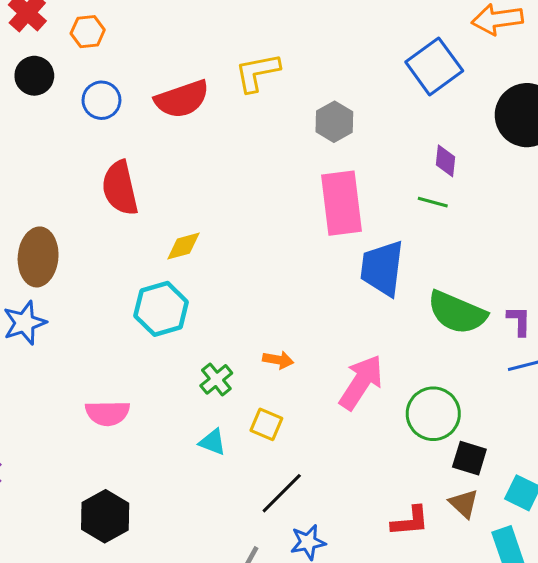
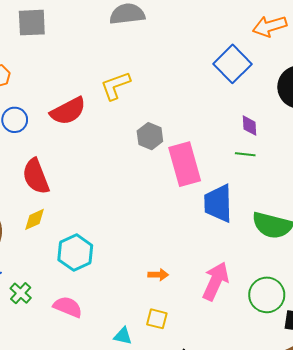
gray hexagon: (334, 122) -> (150, 136), moved
yellow diamond: (183, 246) -> (34, 219), moved
green cross: (216, 379) -> (21, 293), moved
pink semicircle: (108, 413) -> (68, 307), moved, turned -148

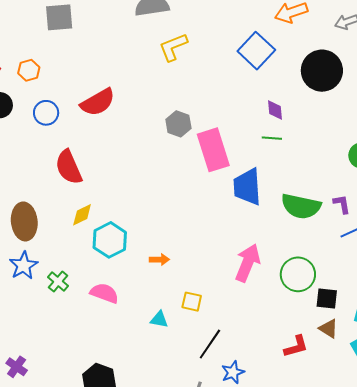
yellow L-shape: (115, 86) -> (173, 47), moved
yellow diamond: (34, 219) -> (82, 215), moved
orange arrow: (158, 275) -> (159, 259), moved

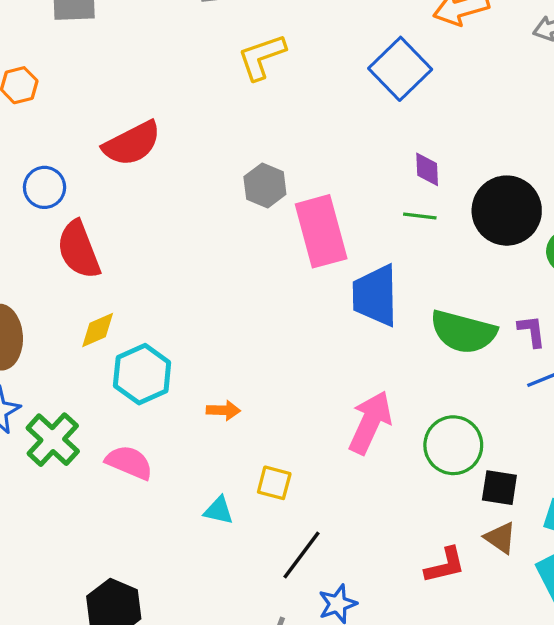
black circle: (322, 71) -> (507, 211), moved
blue circle: (46, 113) -> (45, 187), moved
green cross: (58, 282) -> (53, 440), size x1.5

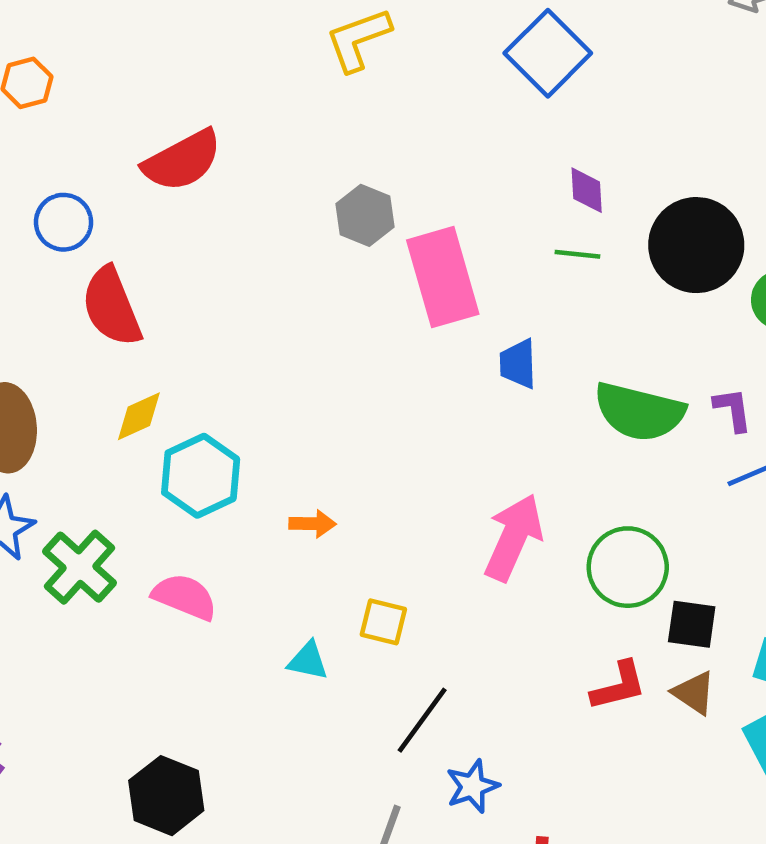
blue trapezoid: (375, 296) -> (518, 364), size x0.6
red L-shape: (445, 565) -> (619, 686), moved

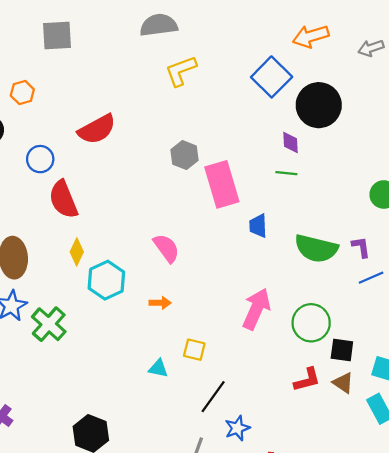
black circle: (696, 245) -> (319, 105), moved
yellow diamond: (139, 416) -> (77, 252), turned -40
pink semicircle: (185, 597) -> (166, 248), moved, turned 32

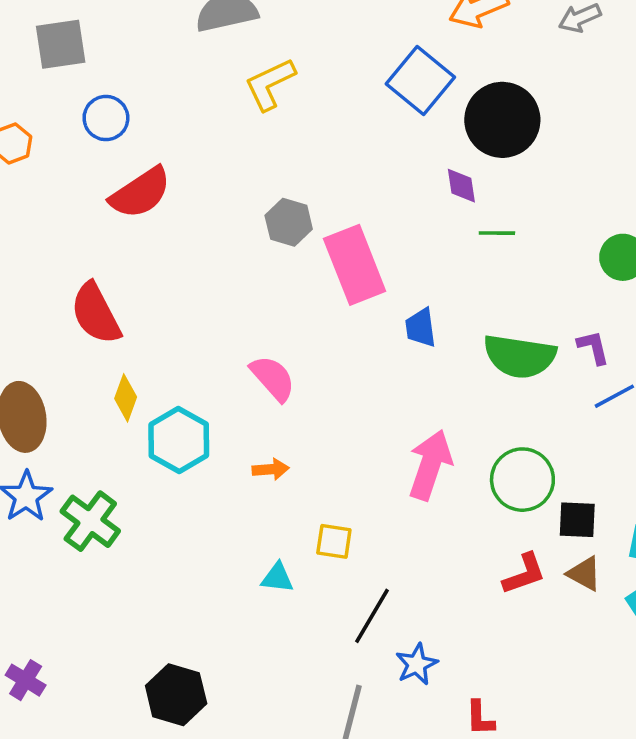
blue circle: (40, 159) -> (106, 118), moved
green line: (286, 173) -> (497, 233), moved

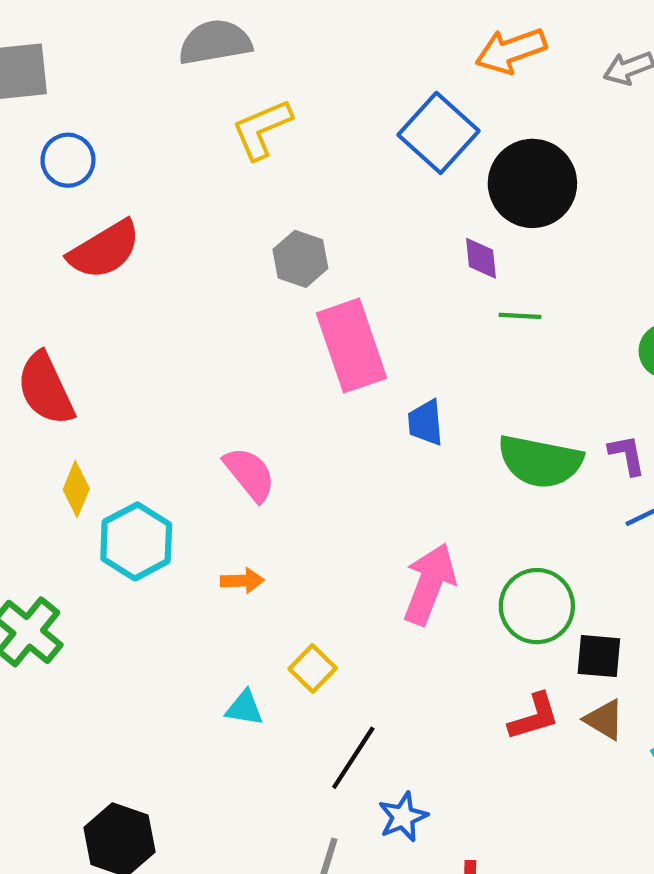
gray hexagon: (289, 222) -> (300, 259), moved
yellow square: (334, 541) -> (313, 668), turned 33

